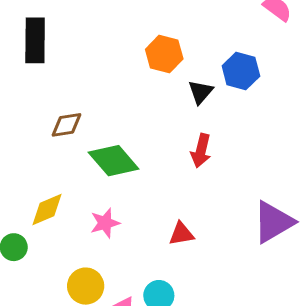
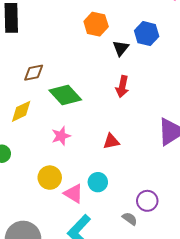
yellow diamond: (47, 210) -> (21, 111), moved

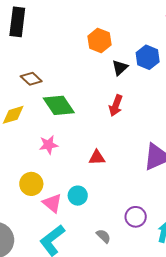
brown diamond: (34, 73) -> (31, 79), turned 45
purple circle: (147, 201) -> (136, 217), moved

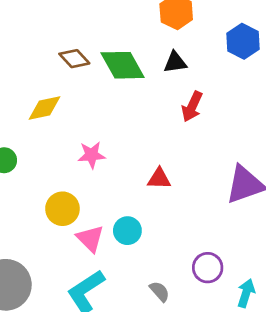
black triangle: (120, 68) -> (175, 62), moved, turned 30
green diamond: (59, 105) -> (123, 65), moved

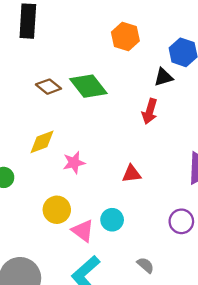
black triangle: (175, 62) -> (163, 77), moved
yellow diamond: (44, 108) -> (42, 142), moved
purple circle: (208, 268) -> (181, 221), moved

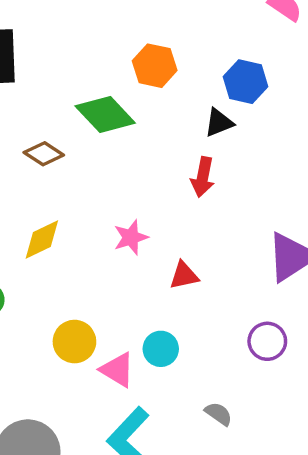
green diamond: (88, 86) -> (105, 114), moved
pink star: (74, 163) -> (131, 237), moved

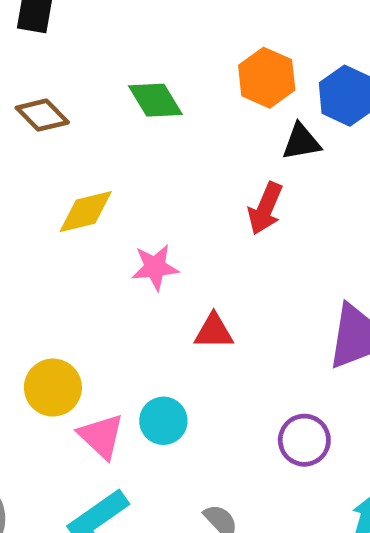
orange hexagon: (155, 66) -> (267, 78), moved
green diamond: (105, 114) -> (155, 100), size x0.7
brown diamond: (44, 154) -> (42, 115), moved
yellow diamond: (42, 239) -> (86, 212), moved

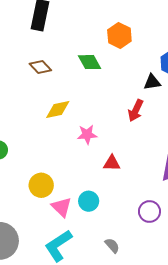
orange hexagon: (267, 78) -> (119, 36), moved

